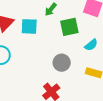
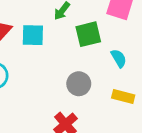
cyan semicircle: (91, 45) -> (119, 58), turned -80

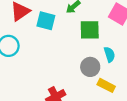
gray circle: (79, 84) -> (90, 67), moved

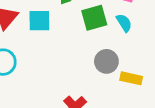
cyan semicircle: (109, 54) -> (124, 23), moved

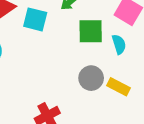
yellow rectangle: (131, 78) -> (119, 87), moved

